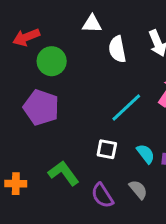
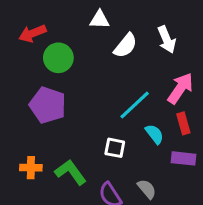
white semicircle: (117, 49) -> (125, 46), turned -130
cyan semicircle: (146, 154) -> (154, 134), moved
orange cross: (16, 184) -> (31, 168), moved

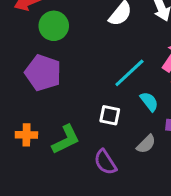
green L-shape: (71, 172) -> (66, 139), turned 100
gray semicircle: (147, 189) -> (146, 144), moved, turned 85

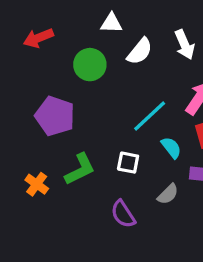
green circle: (54, 26) -> (90, 65), moved
orange cross: (26, 135) -> (37, 184), turned 35
green L-shape: (66, 139) -> (80, 169), moved

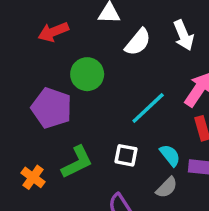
red arrow: (38, 38) -> (53, 32), moved
green circle: (90, 65) -> (87, 74), moved
cyan semicircle: (171, 148) -> (170, 155), moved

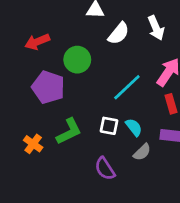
red arrow: (53, 32) -> (37, 42), moved
cyan semicircle: (170, 155) -> (134, 127), moved

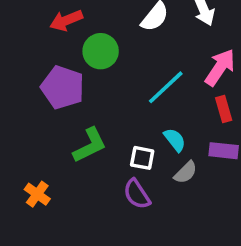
red arrow: (37, 42) -> (66, 20), moved
white square: (109, 126) -> (142, 158), moved
orange cross: (33, 144) -> (37, 194), moved

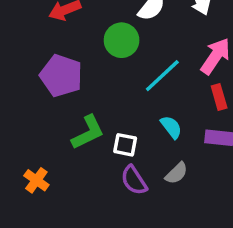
green circle: (101, 51) -> (122, 40), moved
white square: (142, 158) -> (125, 145), moved
gray semicircle: (186, 172) -> (177, 173), moved

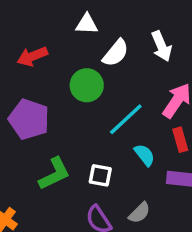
cyan semicircle: (171, 127) -> (145, 155), moved
white square: (125, 145) -> (100, 175), moved

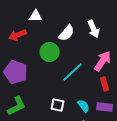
white triangle: (87, 24) -> (36, 16), moved
cyan semicircle: (145, 155) -> (84, 106), moved
green L-shape: (54, 174) -> (17, 106), moved

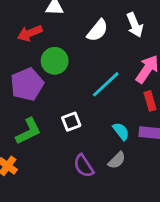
green circle: (50, 52) -> (55, 61), moved
purple pentagon: (16, 72) -> (27, 84), turned 30
white square: (58, 105) -> (71, 122), moved, turned -32

